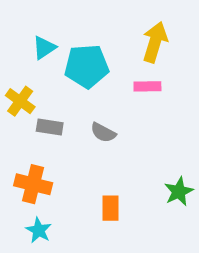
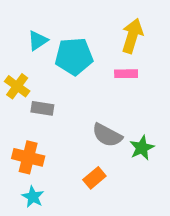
gray semicircle: (103, 133) -> (107, 135), moved, size x1.4
green star: (179, 192) -> (142, 148), moved
orange rectangle: (111, 208) -> (94, 178), turned 50

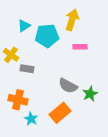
yellow arrow: (132, 36) -> (72, 20), moved
orange rectangle: (94, 178) -> (60, 113), size x1.5
cyan star: (33, 197) -> (31, 119), moved

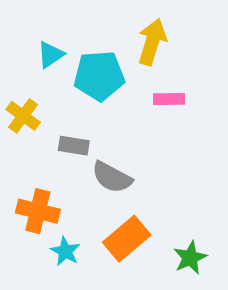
gray rectangle: (27, 69) -> (74, 146), moved
gray semicircle: (68, 86) -> (112, 177), moved
green star: (90, 94) -> (190, 258), moved

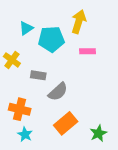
gray semicircle: (112, 177) -> (58, 92), turned -70
cyan star: (65, 251) -> (25, 134), moved

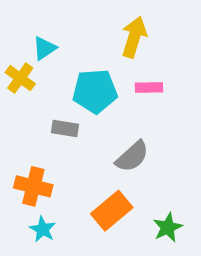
cyan pentagon: (51, 39) -> (95, 91), moved
yellow cross: (12, 60) -> (20, 78), moved
gray semicircle: (58, 92) -> (132, 156), moved

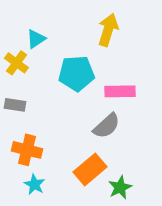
pink rectangle: (149, 87) -> (120, 91), moved, size x1.4
gray rectangle: (65, 128) -> (15, 105), moved
green star: (168, 227) -> (120, 187), moved

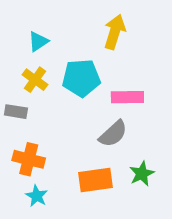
yellow cross: (16, 63) -> (35, 80), moved
orange rectangle: (90, 169) -> (96, 180), turned 32
green star: (120, 187) -> (142, 174), moved

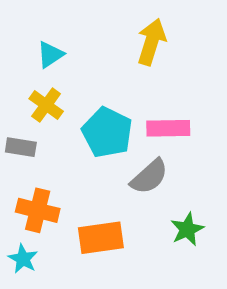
cyan pentagon: (81, 78) -> (107, 132), moved, turned 30
orange rectangle: (96, 180) -> (101, 238), moved
cyan star: (37, 196) -> (23, 259), moved

